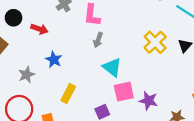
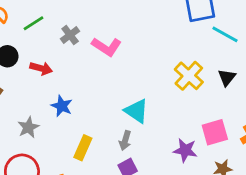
pink L-shape: (92, 15) -> (107, 47), turned -60
gray arrow: (98, 40) -> (125, 140), moved
pink square: (124, 92) -> (215, 132), moved

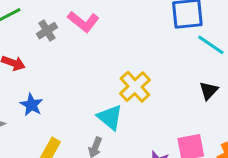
pink L-shape: (107, 47) -> (83, 22), moved
yellow cross: (189, 76) -> (135, 87), moved

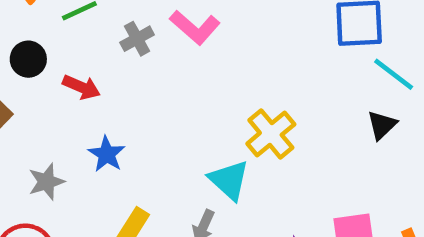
black triangle: (209, 91) -> (382, 125), moved

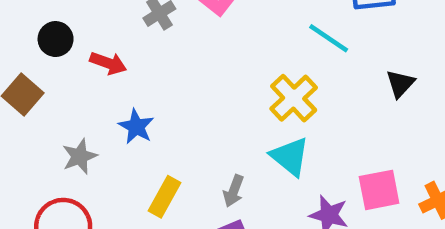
cyan line: (394, 74) -> (329, 38), moved
cyan triangle: (229, 180) -> (290, 157), moved

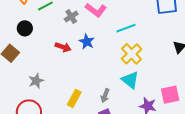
cyan line: (329, 38) -> (126, 28), moved, turned -54
red arrow: (108, 63) -> (63, 47), moved
blue star: (136, 127) -> (87, 42), moved

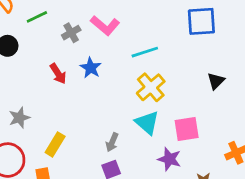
red arrow: (63, 47) -> (58, 74), turned 35
pink square: (170, 95) -> (187, 129), moved
yellow rectangle: (74, 98) -> (55, 144), moved

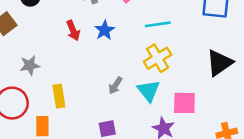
black triangle: (216, 81) -> (220, 63), size x1.6
gray arrow: (112, 142) -> (115, 85), moved
yellow rectangle: (55, 144) -> (59, 96), turned -50

